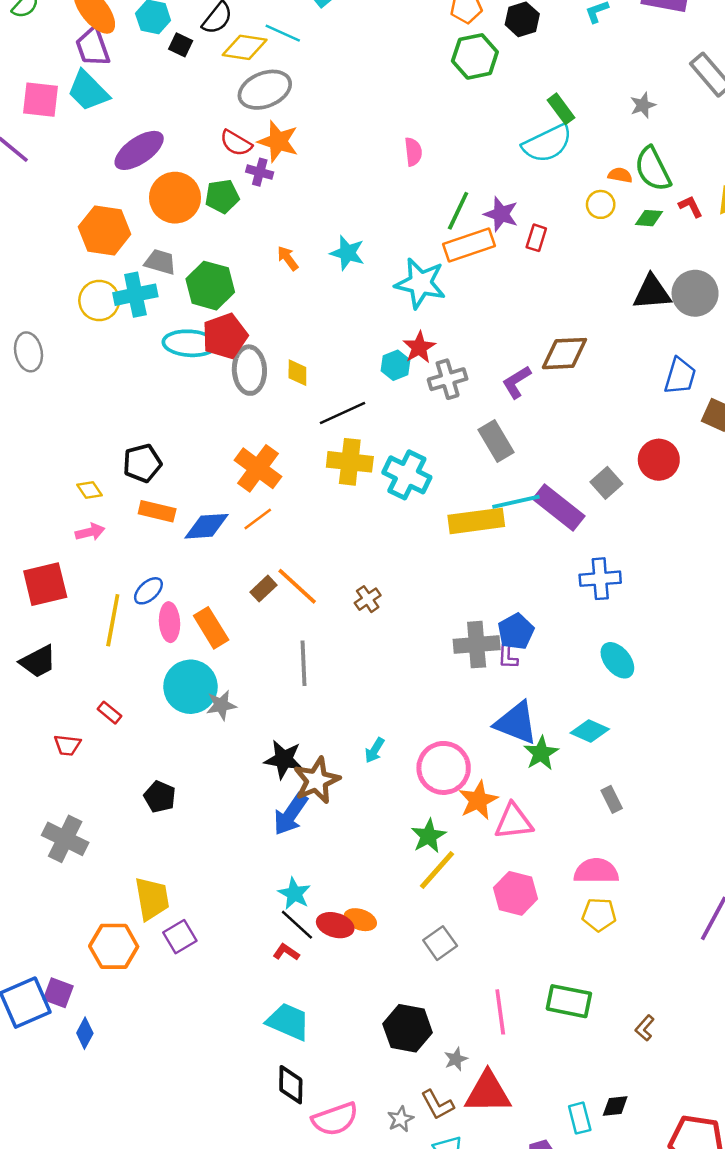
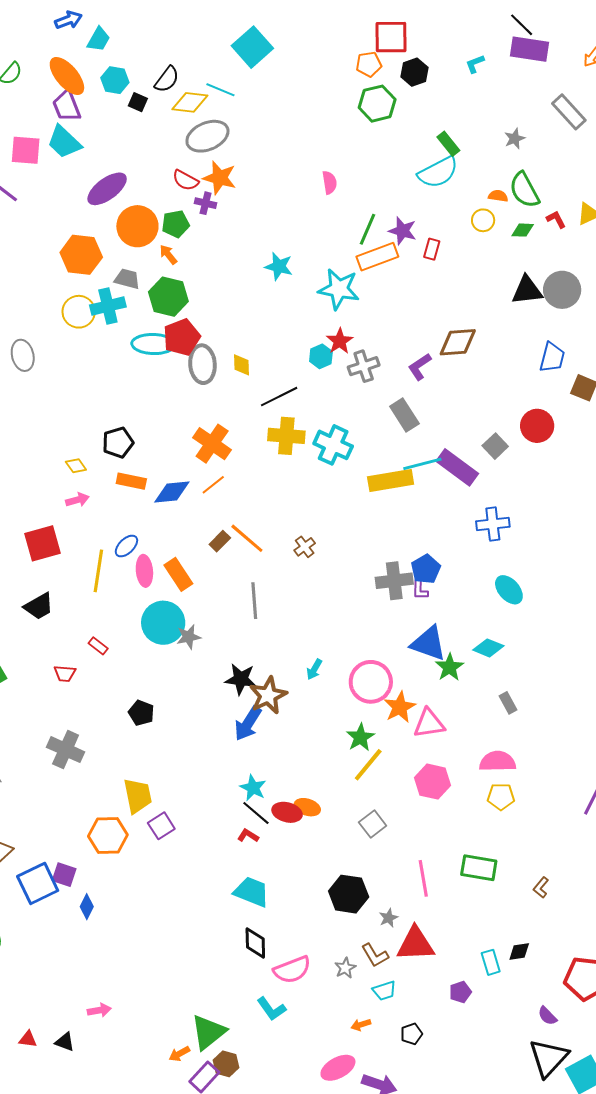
orange arrow: (288, 258) -> (168, 255), moved

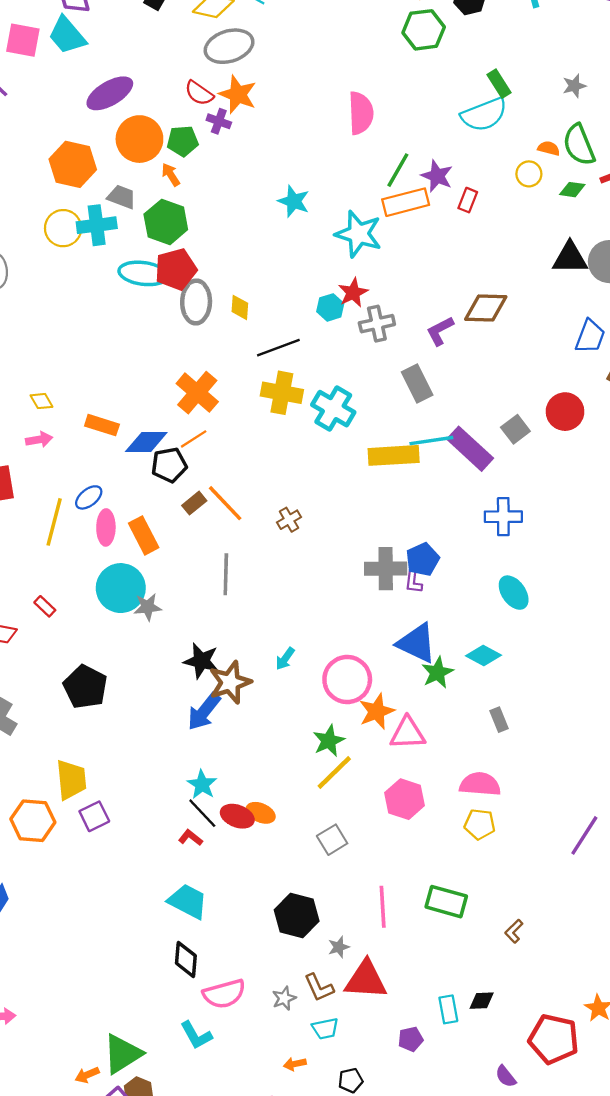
pink semicircle: (330, 183) -> (361, 113), size x1.6
black pentagon: (118, 443) -> (169, 465), moved
black pentagon: (141, 713) -> (85, 687), size x1.5

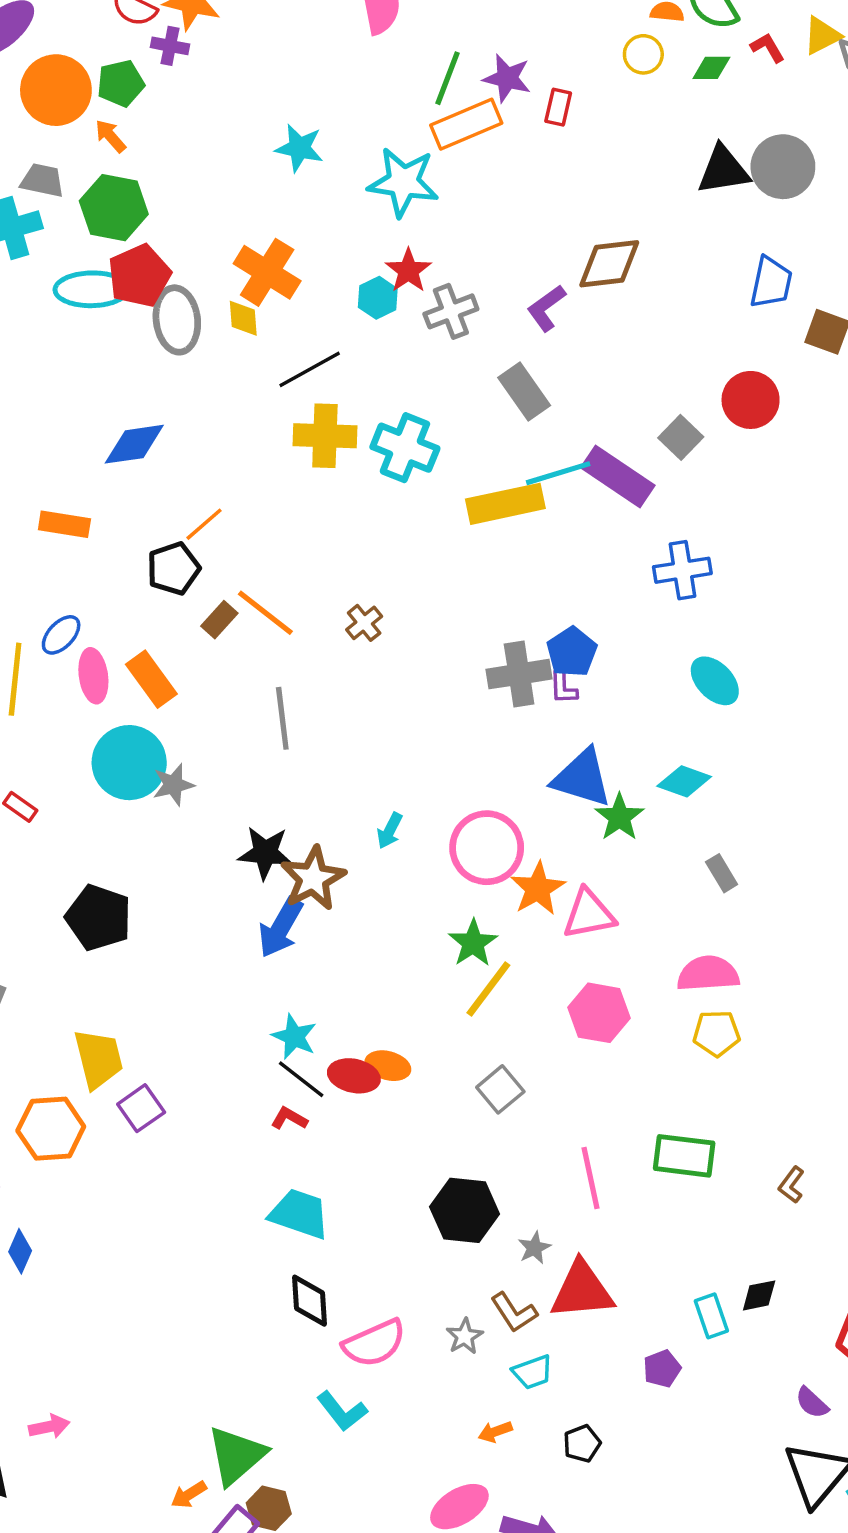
orange cross: (197, 393) -> (267, 272), moved
blue diamond: (146, 442) -> (134, 444), moved

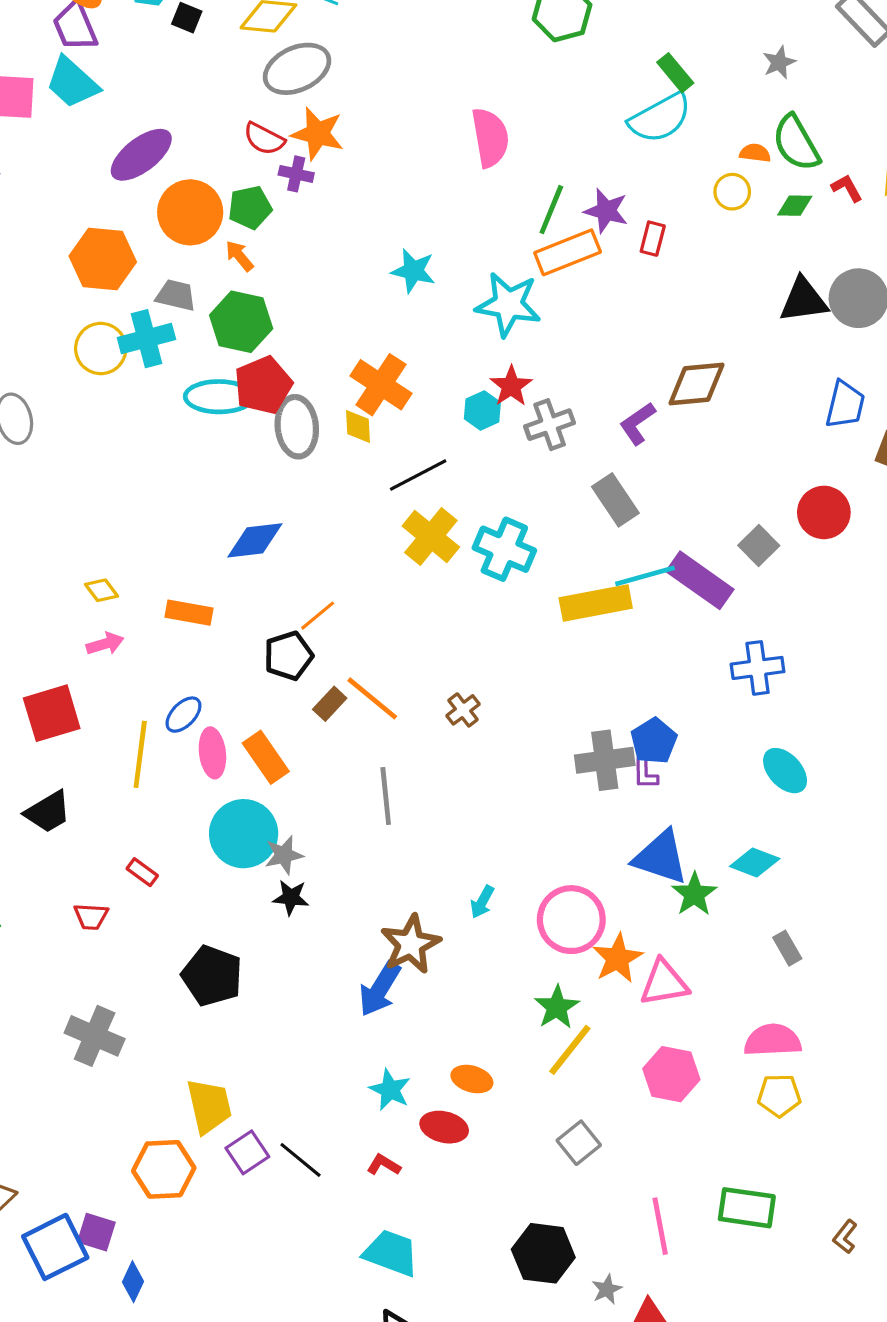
yellow cross: (325, 436) -> (431, 537), turned 36
black star: (265, 853) -> (291, 898), moved, size x0.7
orange ellipse: (388, 1066) -> (472, 1079), moved
black line: (301, 1079) -> (301, 1160), moved

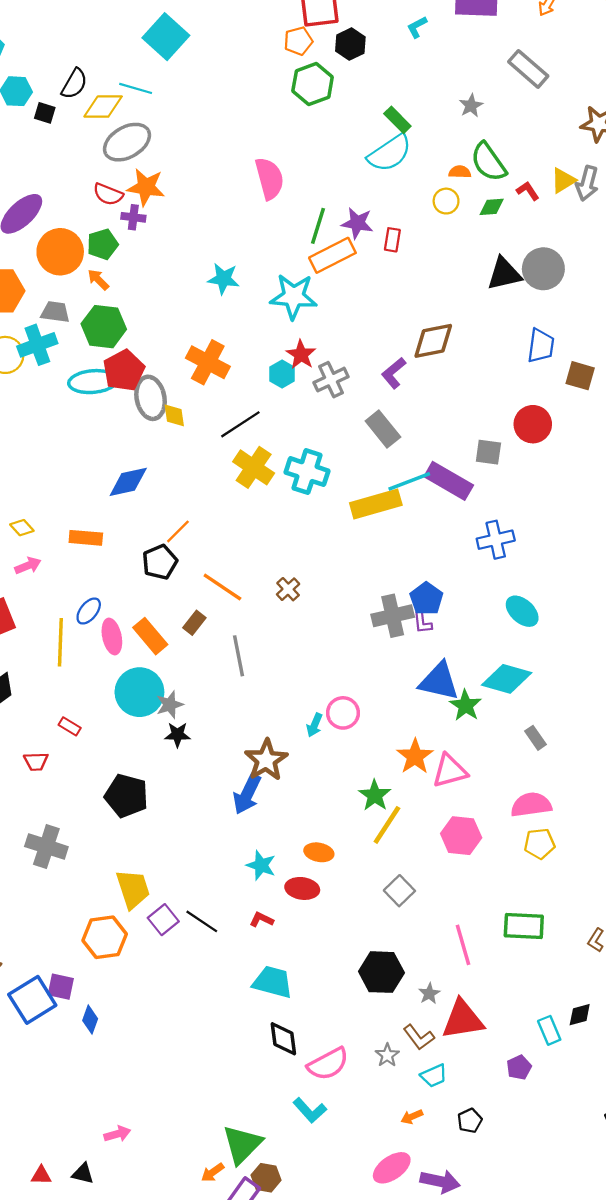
yellow diamond: (358, 427) -> (174, 415), moved
gray square: (759, 546) -> (488, 452), turned -32
brown rectangle: (330, 704) -> (194, 623), moved
cyan diamond: (755, 863) -> (507, 679), size x1.4
pink circle: (571, 920) -> (343, 713), moved, size x0.7

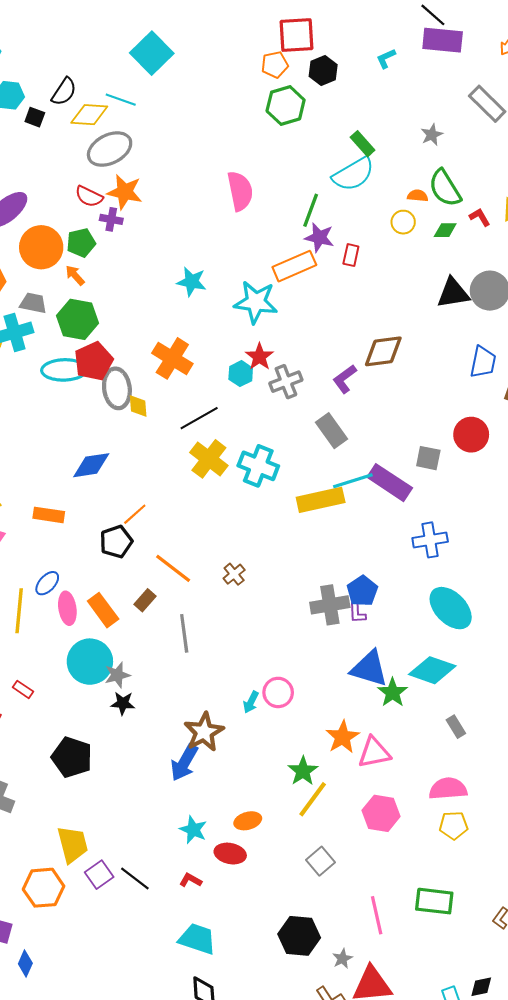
green line: (318, 226) -> (311, 210), moved
cyan ellipse: (522, 611) -> (451, 608), size x1.4
orange ellipse: (319, 852) -> (248, 821), turned -30

